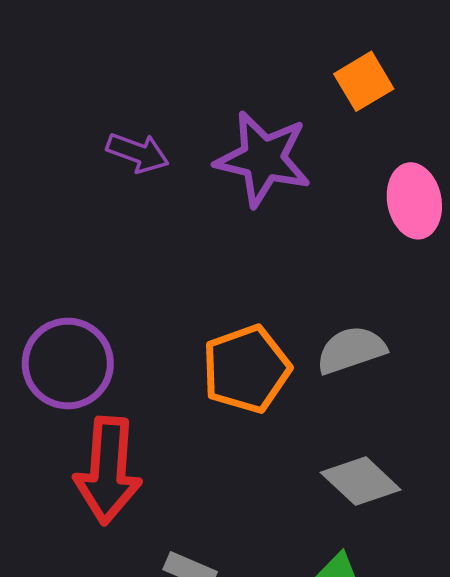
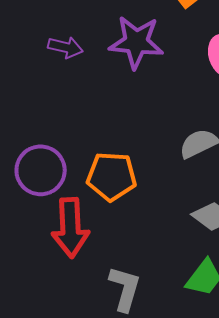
orange pentagon: (246, 369) -> (112, 176), moved, turned 30

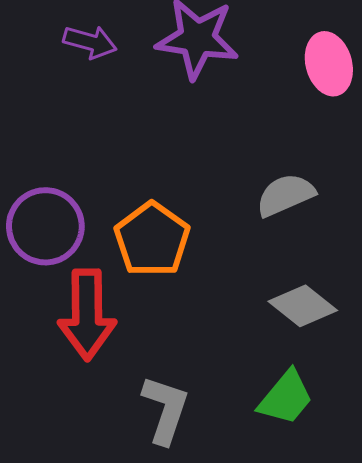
orange pentagon: (112, 176) -> (152, 239), turned 30

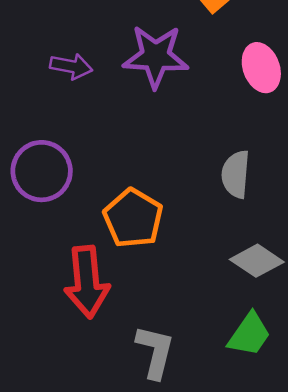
gray semicircle: (285, 195) -> (236, 174), turned -57
purple circle: (45, 226) -> (42, 171), moved

